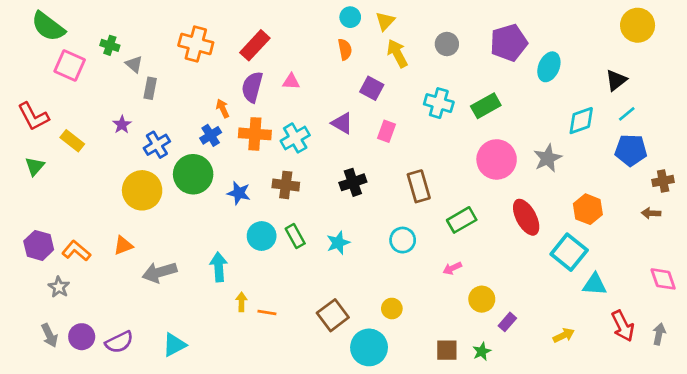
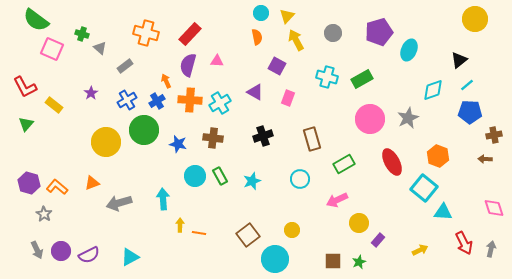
gray rectangle: (150, 88) -> (125, 66), moved, turned 42
blue cross: (157, 145) -> (127, 100), moved
pink arrow: (452, 268) -> (337, 200), size x1.5

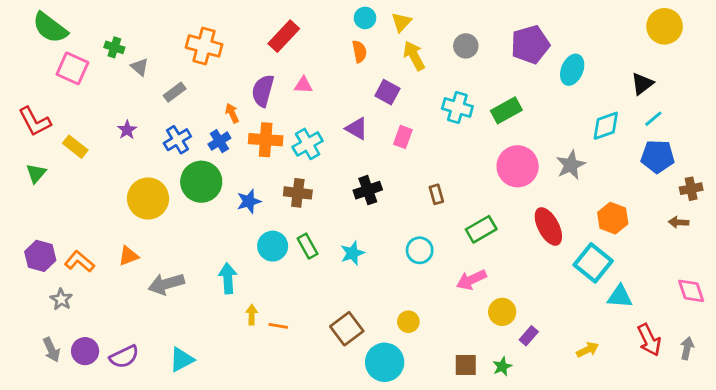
red rectangle: (190, 34) -> (284, 36), moved
brown rectangle: (312, 139) -> (436, 194), size x0.6
blue star: (178, 144) -> (249, 201), turned -30

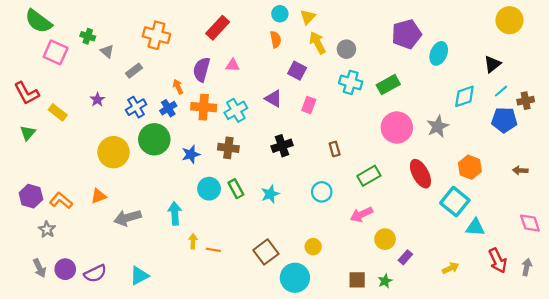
gray circle: (466, 46) -> (346, 49), moved
brown cross: (691, 189) -> (526, 101), moved

